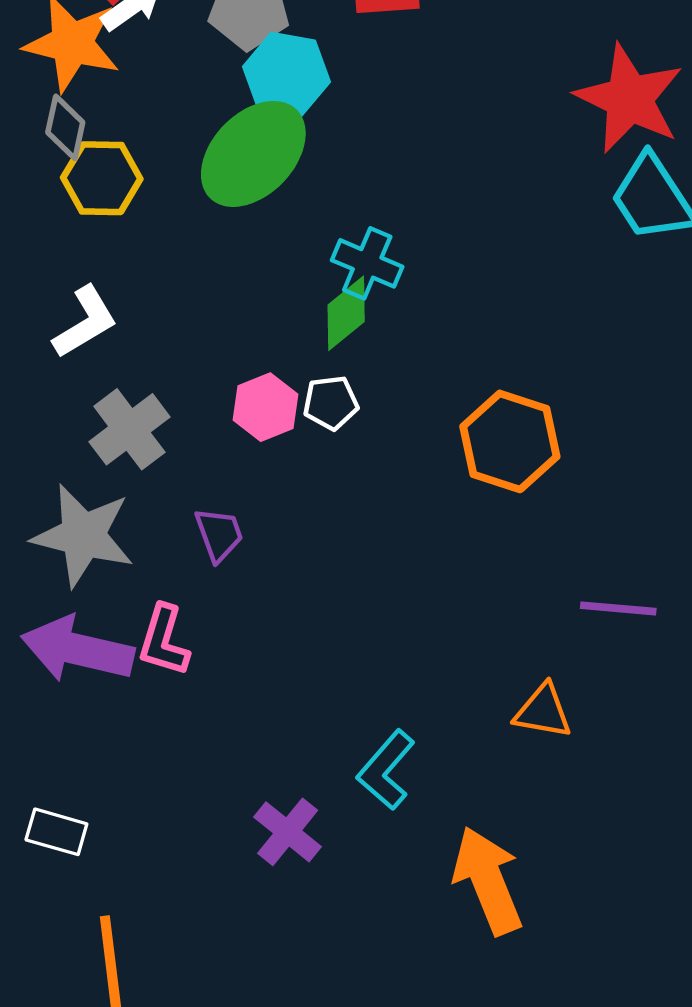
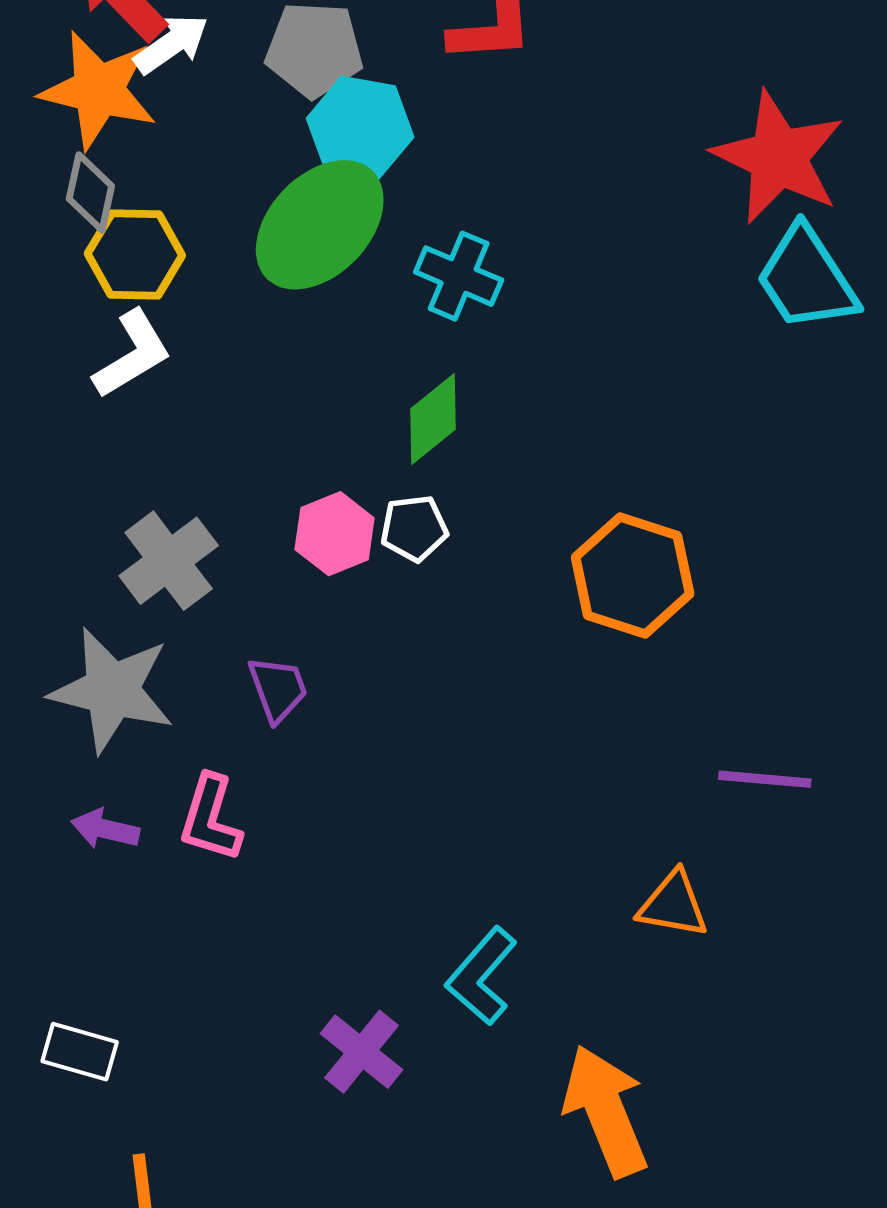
cyan cross: (367, 263) -> (459, 276), moved
white L-shape: (85, 322) -> (132, 354), moved
purple arrow: (77, 649) -> (105, 829), size x0.5

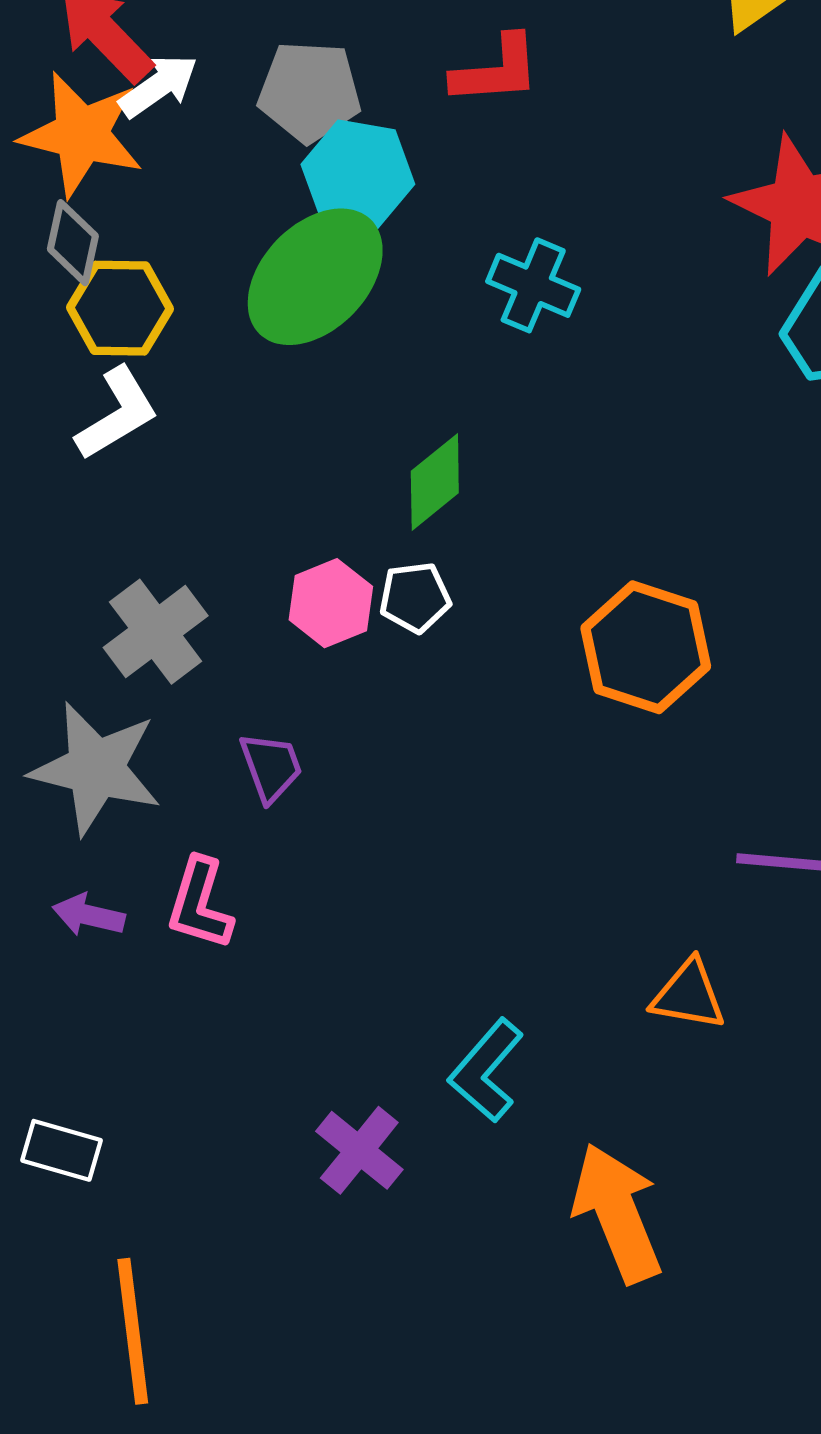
cyan cross: (459, 276) -> (533, 285), moved

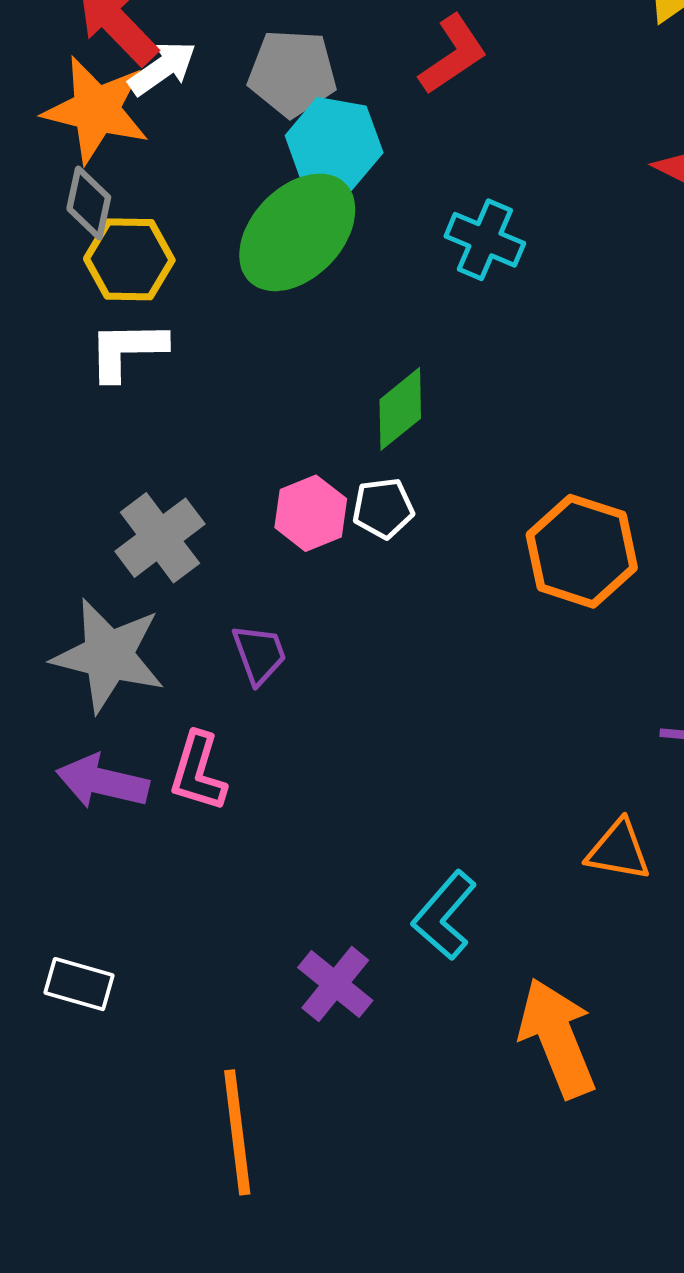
red L-shape: (496, 70) -> (453, 55), turned -30
white L-shape: (117, 414) -> (127, 350), turned -150
purple arrow: (89, 915) -> (102, 782), size x1.5
orange line: (133, 1331) -> (237, 1132), moved

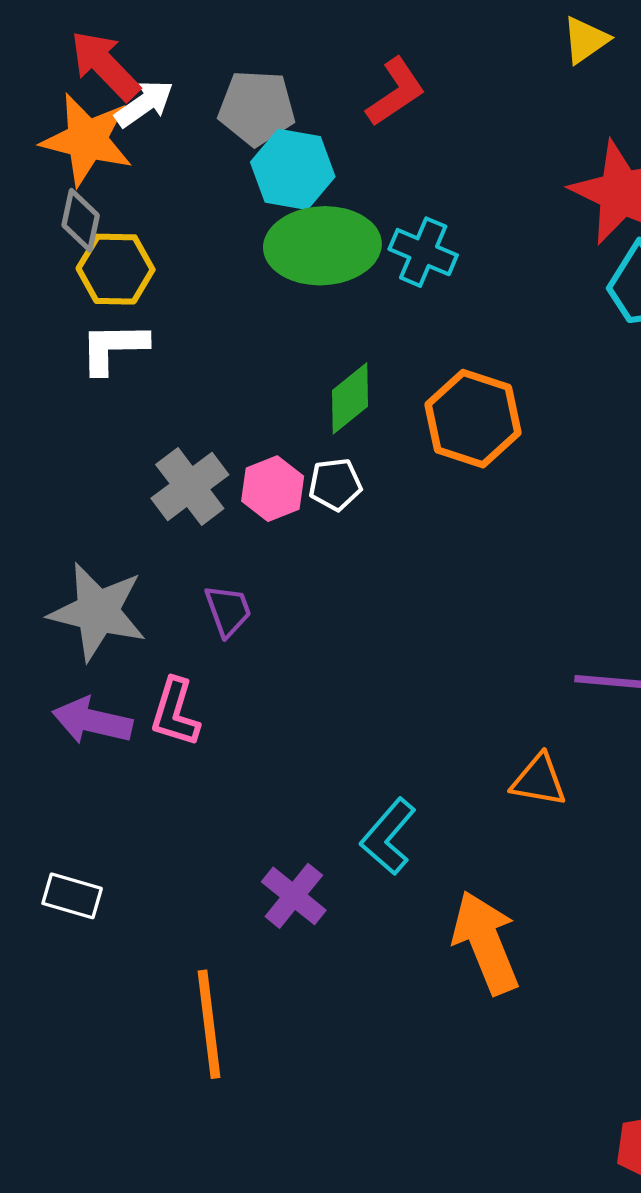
green ellipse: (297, 232) -> (322, 246), moved, turned 43
gray cross: (160, 538) -> (190, 486), moved
orange hexagon: (582, 551) -> (473, 419), moved

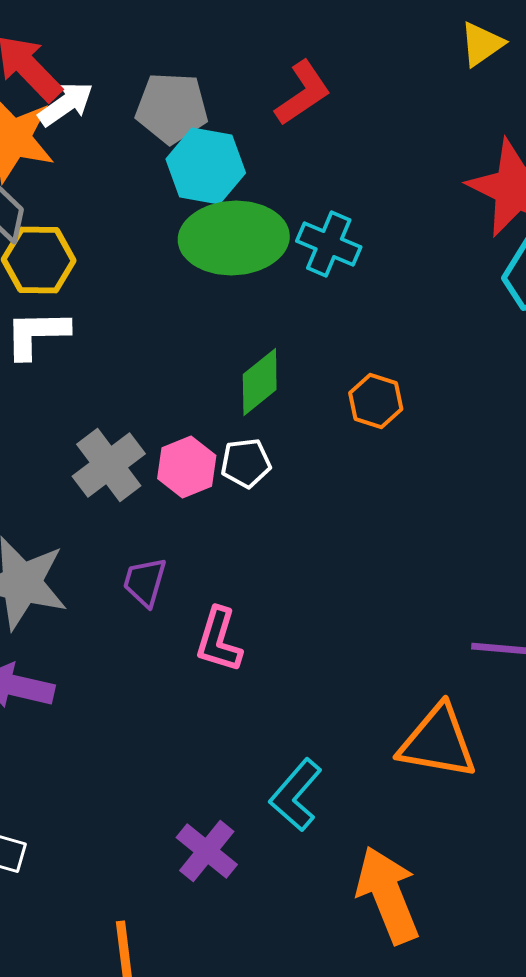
orange hexagon: (473, 419) -> (376, 401), size x0.6
purple trapezoid: (228, 611) -> (145, 582), turned -144
pink L-shape: (175, 712) -> (219, 640), moved
orange triangle: (539, 780) -> (438, 742), size x1.5

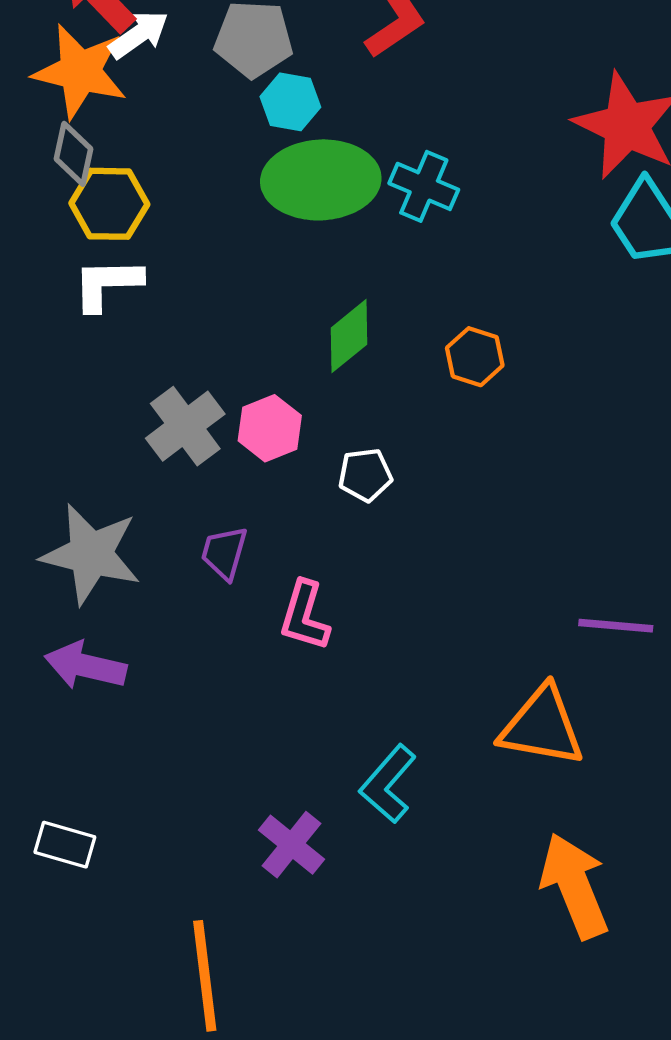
cyan hexagon: (206, 166) -> (290, 102), size x0.7
white pentagon: (246, 463) -> (365, 475), moved
orange arrow: (388, 895) -> (575, 886), moved

